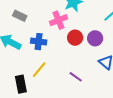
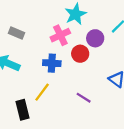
purple circle: (95, 38) -> (95, 38), moved
blue cross: (39, 42) -> (52, 63), moved

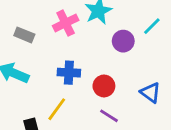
pink cross: (60, 35) -> (66, 23), moved
red circle: (80, 54) -> (104, 86), moved

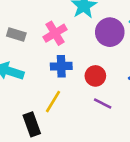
pink cross: (66, 23) -> (55, 33), moved
purple circle: (123, 41) -> (110, 32), size x1.4

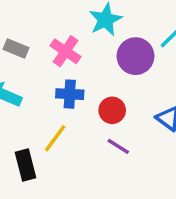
pink cross: (55, 33) -> (66, 51), turned -30

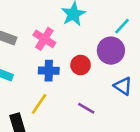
purple circle: (136, 56) -> (111, 51), moved
red circle: (112, 110) -> (81, 65), moved

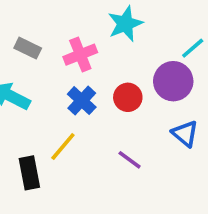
pink cross: (44, 39) -> (80, 55), turned 30
blue cross: (49, 71) -> (82, 101), turned 36

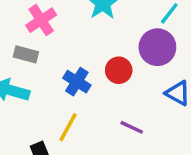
gray rectangle: (28, 48) -> (26, 54), moved
pink cross: (80, 55) -> (41, 20), moved

